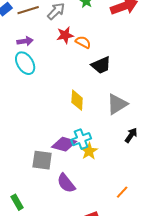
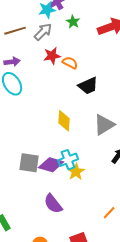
gray square: (42, 160) -> (29, 163), moved

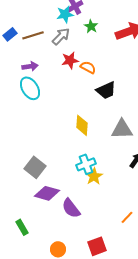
gray triangle: (104, 125) -> (122, 129), turned 30
gray square: (29, 163) -> (35, 167), moved, turned 30
purple diamond: (51, 165) -> (47, 193), moved

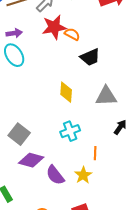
red star: (70, 60) -> (54, 27), size x1.4
yellow star: (94, 176) -> (83, 175), moved
orange line: (127, 217) -> (95, 153), moved, turned -40

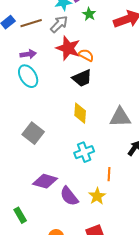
red star: (54, 27) -> (68, 48), turned 30
black trapezoid: (90, 57) -> (82, 78), moved
gray square: (19, 134) -> (33, 133), moved

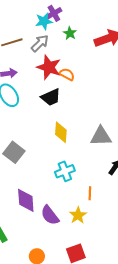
black trapezoid: (82, 78) -> (51, 97), moved
purple diamond: (45, 181) -> (26, 200), turned 70

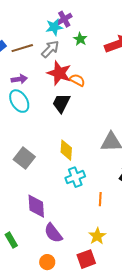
black trapezoid: (51, 97) -> (61, 103), turned 140
yellow diamond: (61, 132) -> (66, 150), moved
purple semicircle: (50, 215) -> (53, 233), moved
yellow star: (78, 215) -> (97, 236), moved

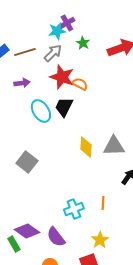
cyan ellipse: (19, 101) -> (41, 111), moved
yellow diamond: (66, 150) -> (86, 147), moved
cyan cross: (75, 177) -> (74, 209), moved
purple diamond: (36, 206) -> (27, 231), moved, turned -50

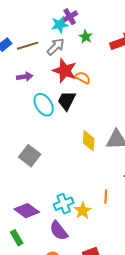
cyan cross: (74, 209) -> (64, 204), moved
purple diamond: (27, 231) -> (27, 211), moved
yellow star: (100, 240) -> (83, 211), moved

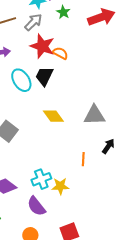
yellow diamond: (89, 141) -> (53, 116), moved, turned -40
orange line: (106, 197) -> (83, 159), moved
yellow star: (83, 211) -> (60, 186), turned 30

